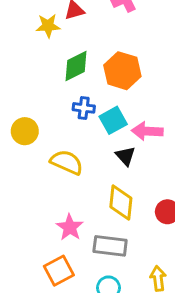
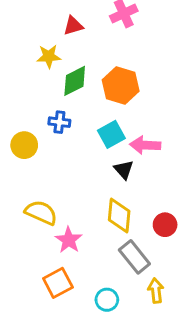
yellow star: (48, 26) -> (49, 56), moved
blue cross: (84, 108) -> (59, 122), moved
yellow semicircle: (67, 162) -> (41, 212), moved
gray rectangle: (110, 246) -> (134, 257), moved, turned 44

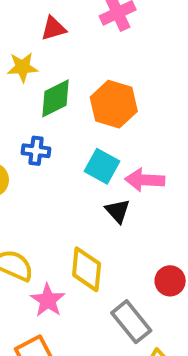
cyan square: (111, 134) -> (102, 166), turned -32
yellow diamond: (119, 216) -> (87, 269), moved

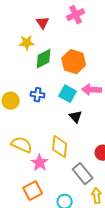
red triangle: (54, 28) -> (43, 23), turned -48
blue cross: (36, 151) -> (38, 95), moved
pink arrow: (145, 180) -> (92, 90), moved

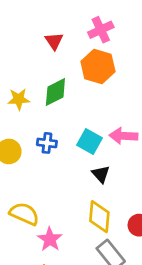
yellow star: (27, 43) -> (19, 99), moved
orange hexagon: (74, 62) -> (98, 67), moved
yellow diamond: (60, 147) -> (99, 217), moved

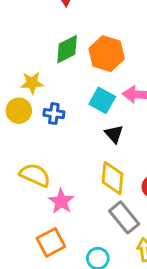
orange hexagon: (98, 67) -> (107, 54), moved
yellow star: (19, 99) -> (32, 83), moved
blue cross: (47, 143) -> (54, 114), moved

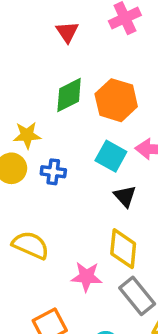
pink star: (61, 201) -> (86, 277), moved, turned -30

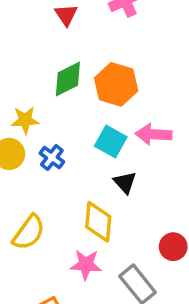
blue cross: (53, 172) -> (52, 157), turned 30
yellow semicircle: (31, 245) -> (29, 232), turned 102
yellow diamond: (123, 249) -> (98, 222), moved

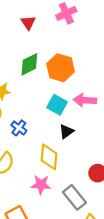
blue cross: (52, 157) -> (19, 128), moved
black triangle: (125, 182) -> (66, 131), turned 35

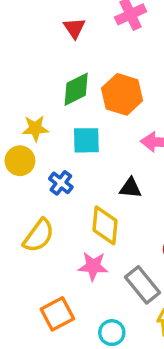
cyan square: (57, 105) -> (86, 140), moved, turned -30
black triangle: (66, 131) -> (131, 188), turned 42

